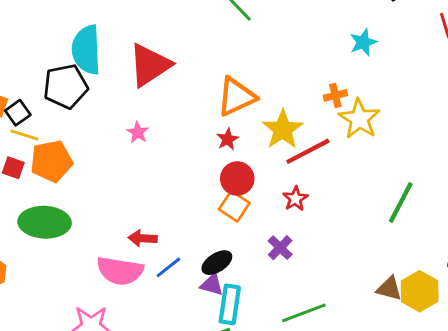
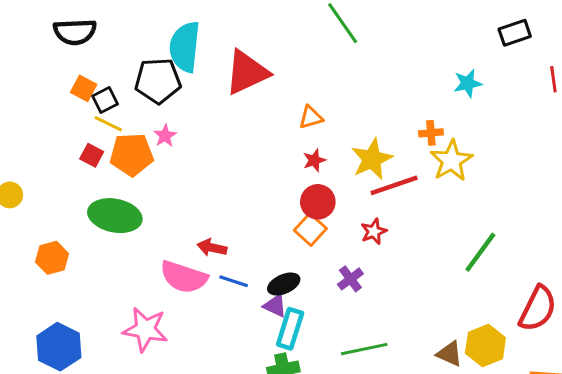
orange triangle: (236, 97) -> (311, 117), moved, size x0.6
pink star: (138, 132) -> (165, 136), moved
blue line: (168, 267) -> (234, 281), turned 48
brown triangle: (389, 289) -> (450, 354), moved

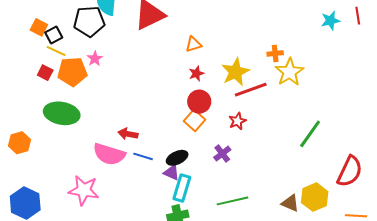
cyan star: (468, 83) -> (330, 21), moved

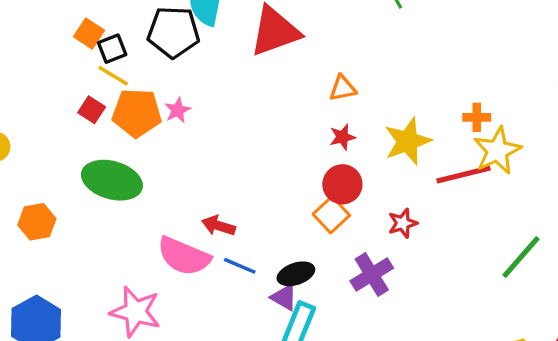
pink star: (95, 59) -> (178, 110), moved
red line: (251, 90) -> (464, 175), moved
purple cross: (222, 154) -> (372, 274), size x1.4

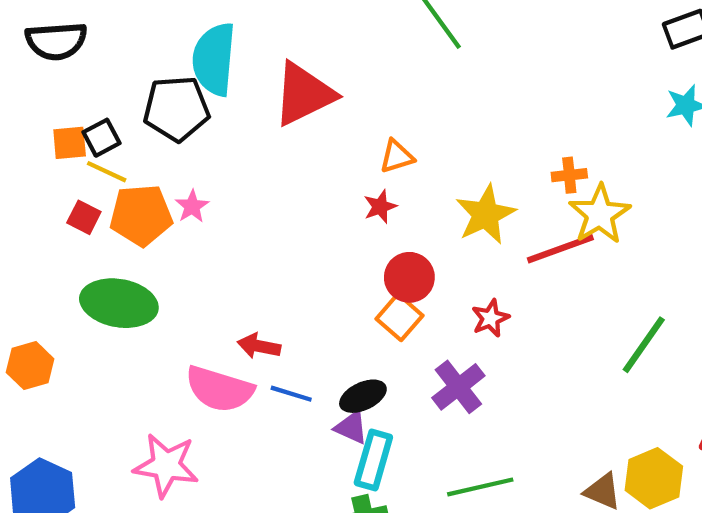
orange square: (89, 34) -> (70, 143), moved, turned -32
red star: (342, 137) -> (380, 207), moved

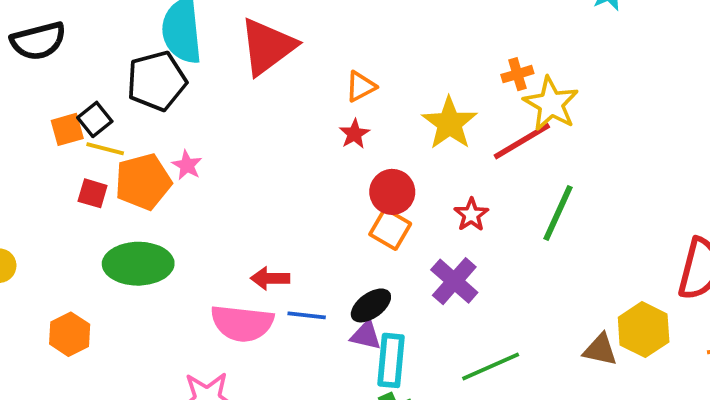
green line: (644, 345) -> (558, 213), moved

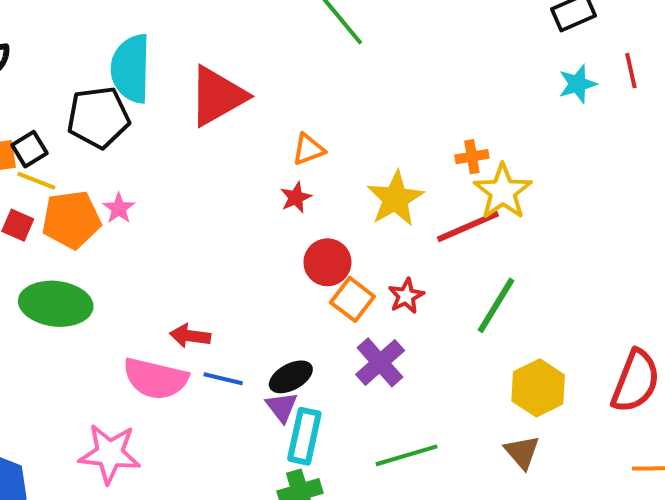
orange square: (390, 229) -> (352, 299), moved
yellow hexagon: (644, 330) -> (538, 388), moved
purple triangle: (366, 335) -> (282, 407), turned 32
brown triangle: (600, 350) -> (522, 452), turned 30

